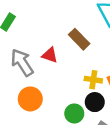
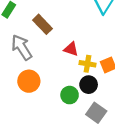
brown rectangle: (79, 39) -> (43, 24), moved
red triangle: (50, 55) -> (71, 49), moved

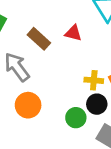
red triangle: (71, 49) -> (73, 33), moved

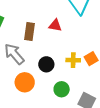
brown rectangle: (39, 39) -> (29, 32), turned 60
black circle: (97, 104) -> (46, 64), moved

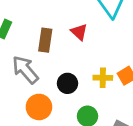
red triangle: (55, 25) -> (79, 32), turned 32

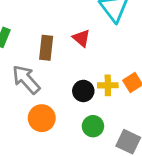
black circle: (67, 83) -> (83, 91), moved

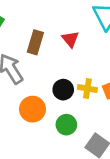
orange circle: (42, 118) -> (33, 109), moved

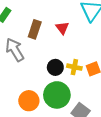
orange circle: (33, 109) -> (29, 101), moved
green circle: (66, 125) -> (57, 95), size x1.6

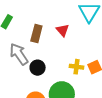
black circle: (55, 67) -> (38, 68), moved

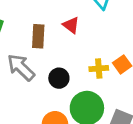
black circle: (38, 68) -> (59, 78), moved

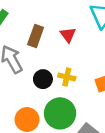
yellow cross: (99, 68) -> (67, 77), moved

